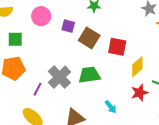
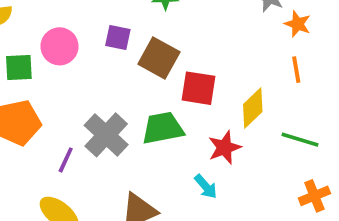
pink circle: (41, 16) -> (60, 46), moved
red square: (117, 47) -> (199, 88), moved
red star: (140, 93) -> (225, 148), moved

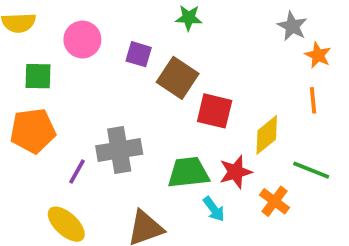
pink circle: (60, 46) -> (82, 40), moved
green trapezoid: (163, 128) -> (188, 173), moved
gray cross: (106, 135) -> (119, 150), turned 33
orange cross: (314, 196) -> (274, 201), moved, turned -36

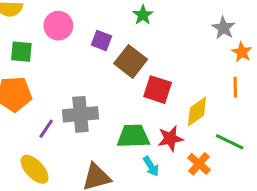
green star: (189, 18) -> (143, 15), turned 30

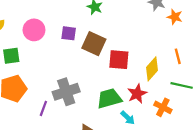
orange line: (235, 87) -> (178, 56), moved

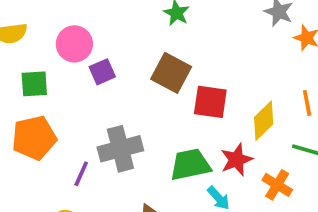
purple square: (69, 33) -> (102, 72), moved, turned -35

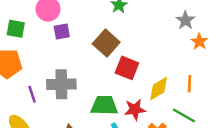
purple line: (81, 174) -> (32, 94), turned -56

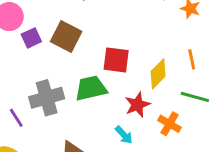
brown square: (106, 43) -> (66, 36), moved
green trapezoid: (104, 105) -> (91, 88), moved

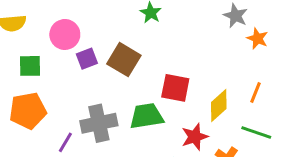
orange line: (192, 59) -> (255, 92), turned 30
purple line: (16, 118) -> (65, 142), turned 60

